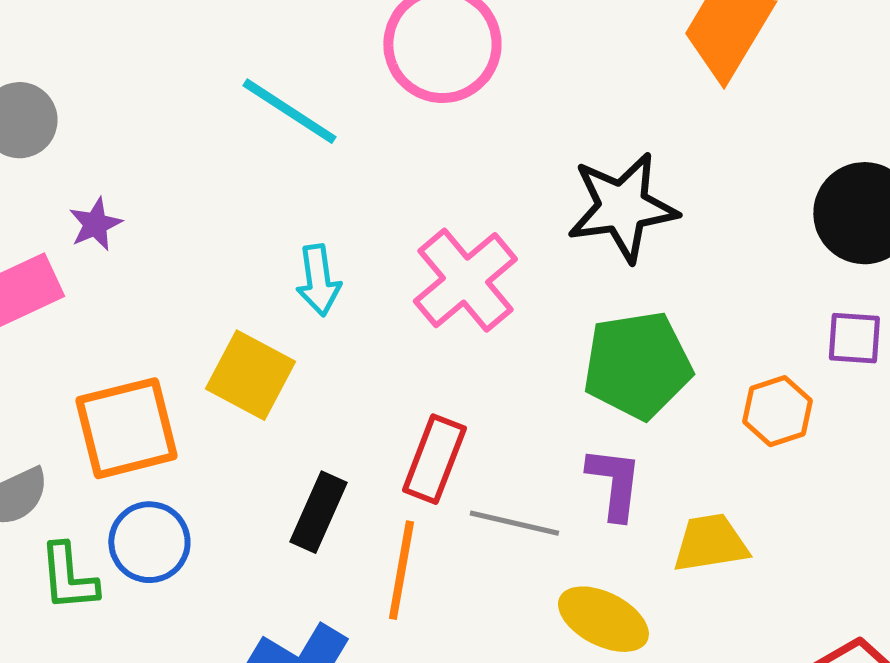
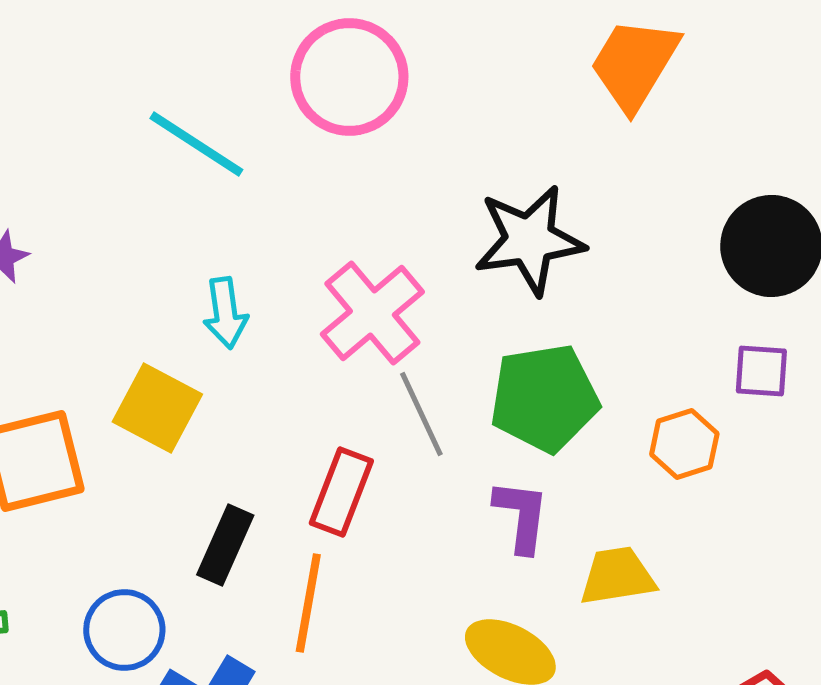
gray line: (514, 523) -> (421, 414), moved, turned 52
blue circle: (149, 542) -> (124, 630), moved

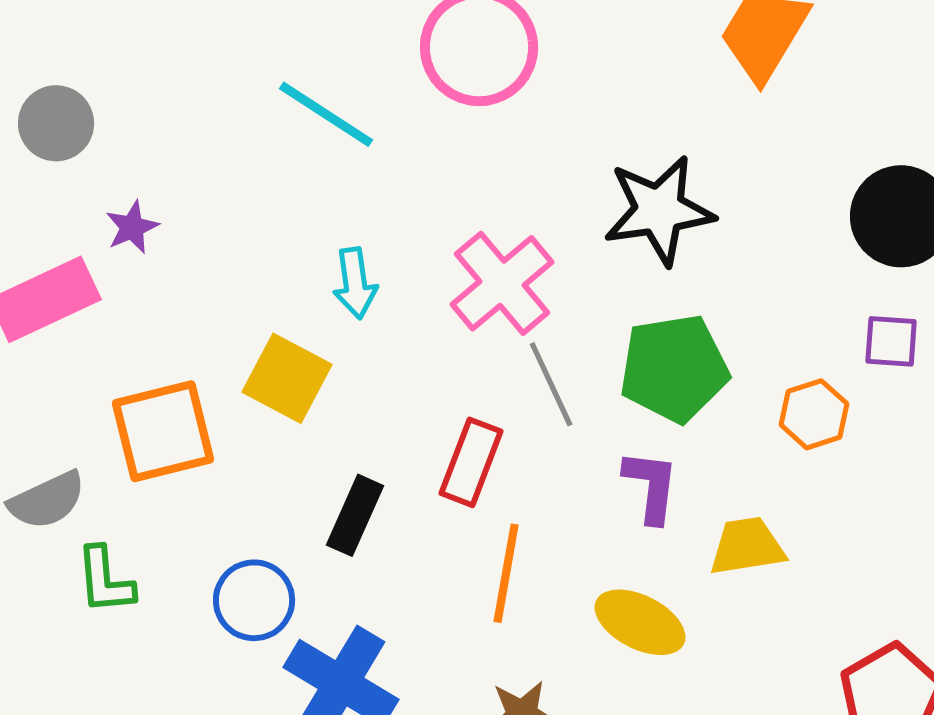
orange line: (308, 603) -> (506, 573), moved

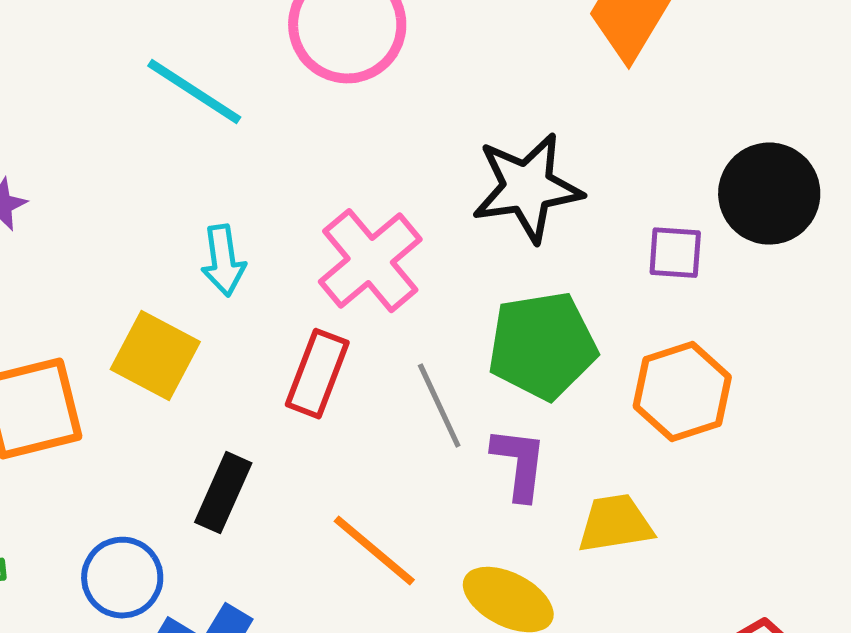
purple square: (891, 341) -> (675, 253), moved
gray line: (551, 384) -> (439, 406), moved
orange hexagon: (814, 414) -> (682, 392), size x1.4
red rectangle: (471, 462) -> (317, 374), moved
orange line: (506, 573) -> (374, 551), turned -60

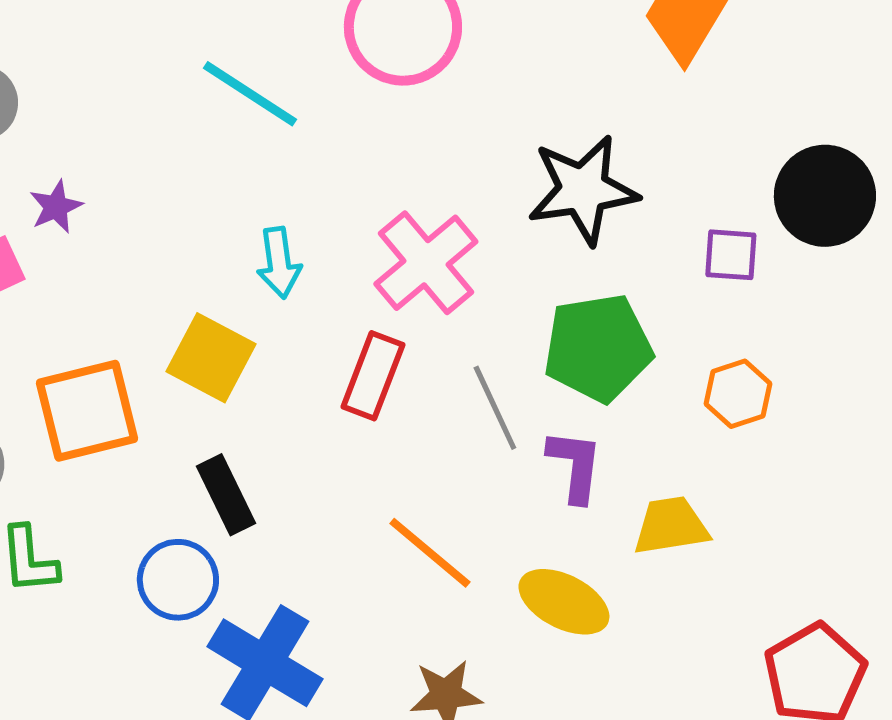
orange hexagon: (682, 392) -> (738, 394), size x0.7
black rectangle: (223, 493) -> (226, 495), moved, turned -50

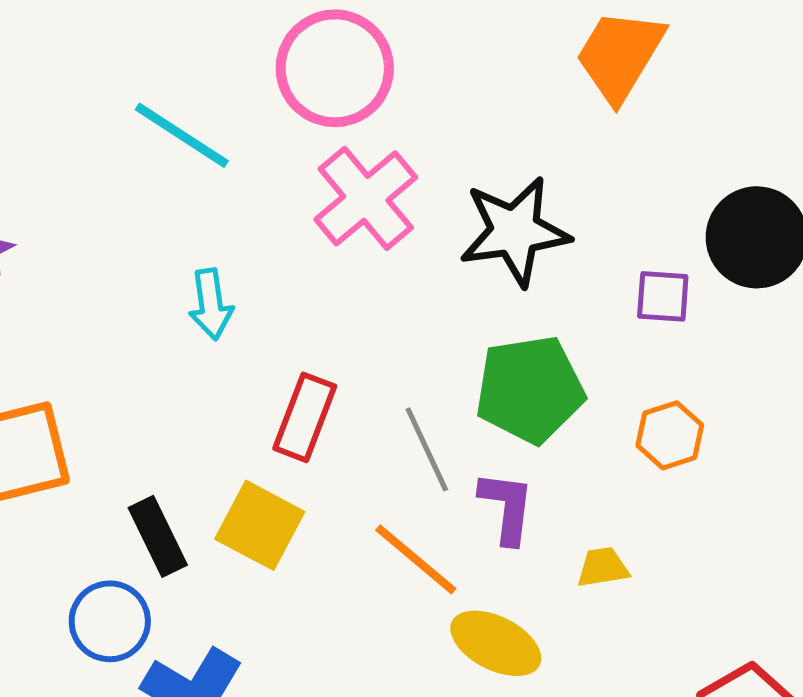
pink cross: (426, 263) -> (366, 198), moved
yellow square: (211, 358) -> (260, 525), moved
yellow trapezoid: (671, 526) -> (603, 567), size x0.7
orange line: (430, 553) -> (416, 559), moved

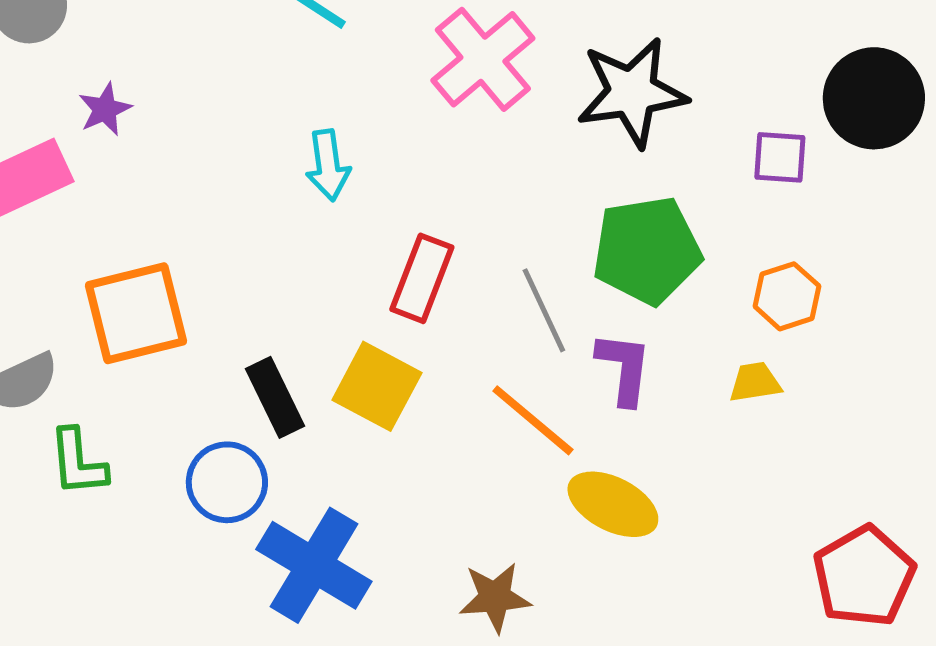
yellow trapezoid: (603, 567) -> (755, 382), moved

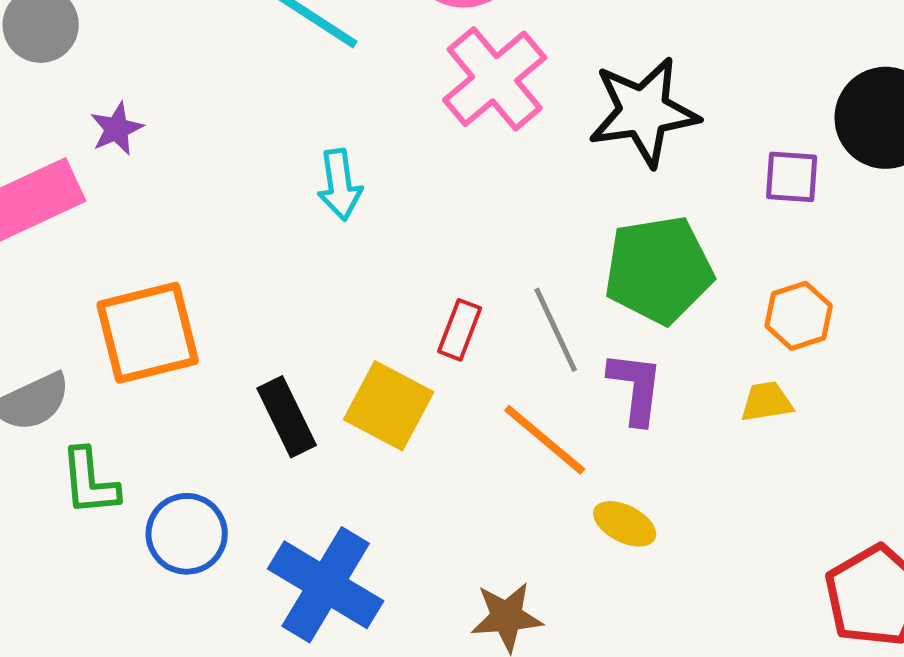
red rectangle: (422, 278) -> (460, 330), moved, size x0.7
blue circle: (227, 482) -> (187, 534), moved
yellow ellipse: (613, 504) -> (625, 524), size x0.7

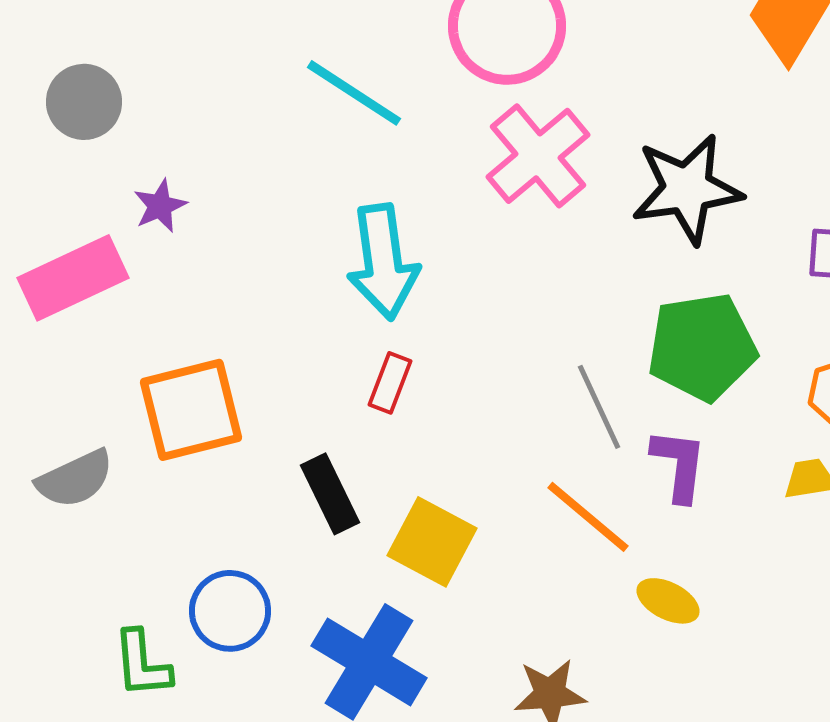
cyan arrow: (340, 185) -> (383, 262), size x1.6
red rectangle: (460, 330) -> (390, 383), moved
yellow square: (389, 406) -> (432, 542), moved
green L-shape: (90, 482) -> (142, 664), moved

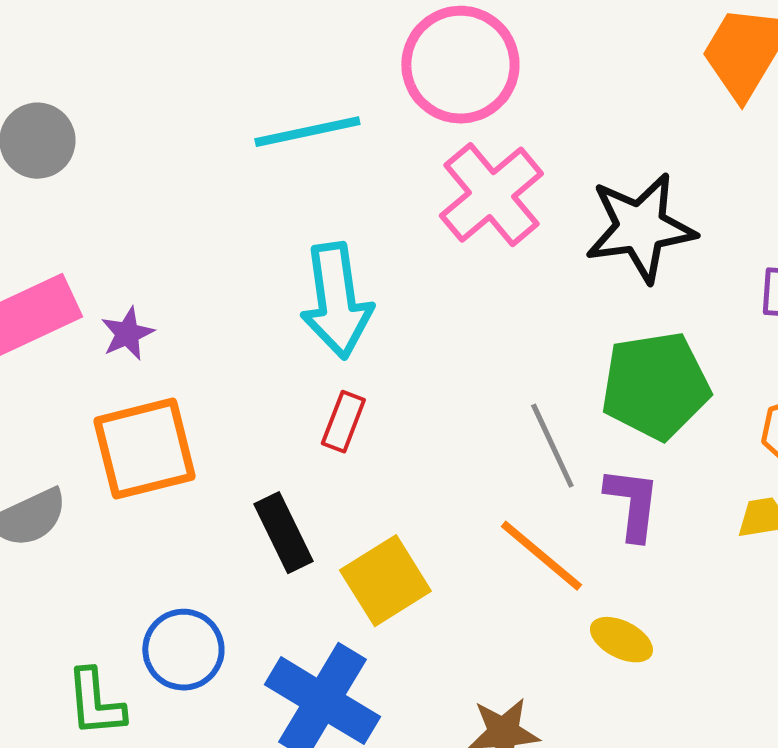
cyan line: (354, 93) -> (307, 132), turned -45
purple star: (160, 206) -> (127, 334), moved
yellow square: (432, 542) -> (385, 581), turned 30

